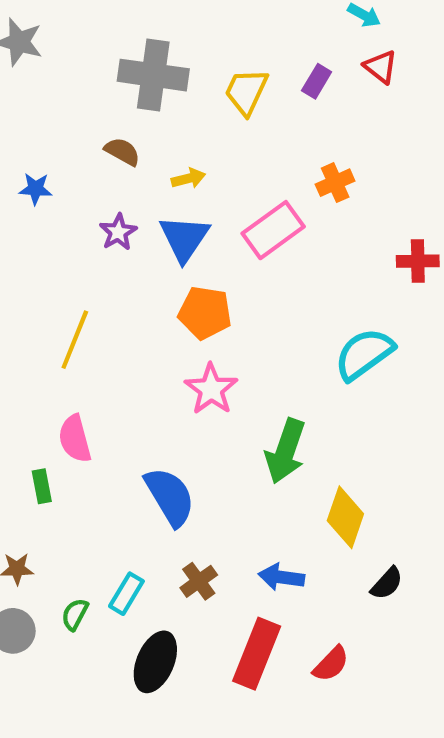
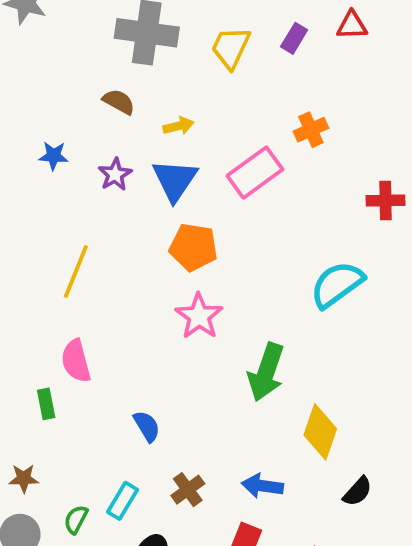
red triangle: (381, 67) -> (352, 25), turned -40
blue star: (36, 189) -> (54, 156), moved
blue semicircle: (170, 497) -> (147, 426), moved, size x0.6

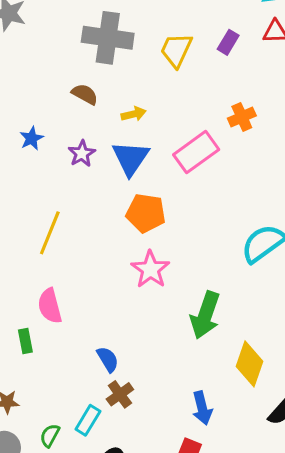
blue star: (54, 156) -> (32, 138), turned -30
blue arrow: (262, 486) -> (202, 408), turned -112
brown cross: (188, 490) -> (120, 394), moved

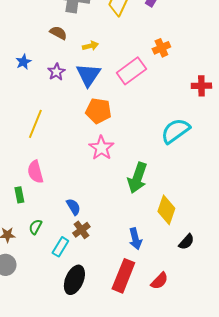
green semicircle: (50, 436) -> (35, 227), moved

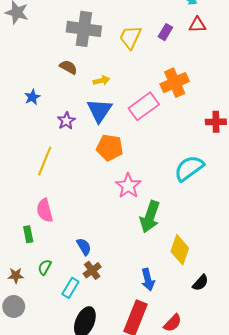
orange cross: (161, 48) -> (175, 83), size x1.5
purple star: (56, 72) -> (66, 121), moved
pink star: (101, 148) -> (128, 186), moved

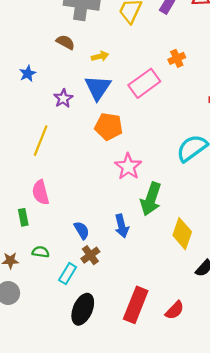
orange cross: (175, 83) -> (177, 58), size x0.6
green semicircle: (45, 267) -> (41, 252), turned 70
blue arrow: (148, 280) -> (122, 226), moved

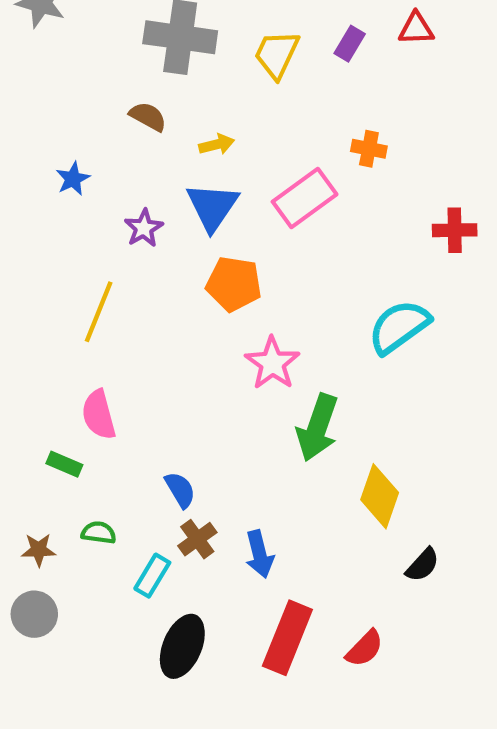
orange cross: (177, 58) -> (369, 149), turned 35
green rectangle: (23, 217) -> (64, 464), turned -56
blue arrow: (122, 226) -> (260, 554), moved

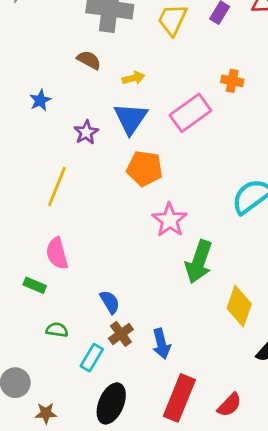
brown star: (39, 550) -> (46, 413), moved

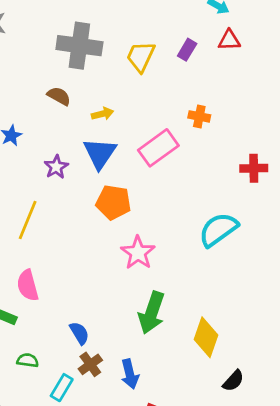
green arrow: (199, 262) -> (152, 313), moved

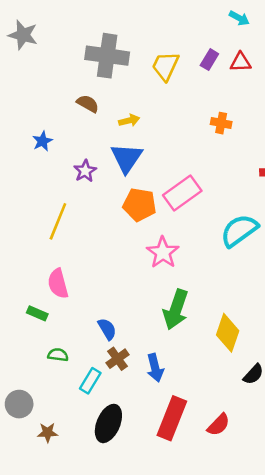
red triangle: (229, 40) -> (241, 62), moved
pink rectangle: (158, 148) -> (182, 193), moved

